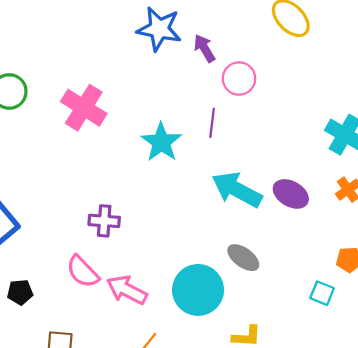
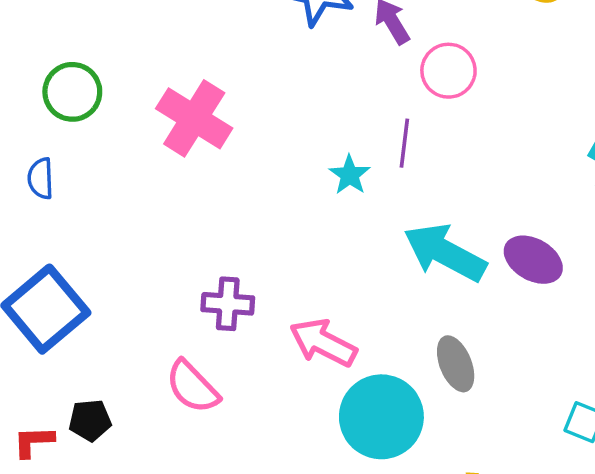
cyan star: (161, 142) -> (350, 175), moved, size x0.6
gray ellipse: (243, 258) -> (456, 364), turned 32
pink arrow: (127, 290) -> (323, 343), moved

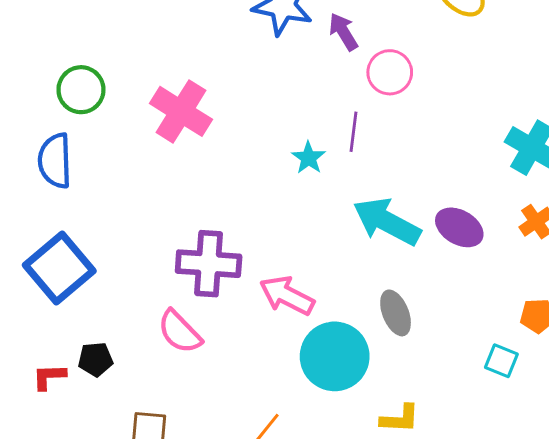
blue semicircle: (41, 178) -> (55, 161), size x1.6
purple cross: (228, 304) -> (209, 264), size x1.5

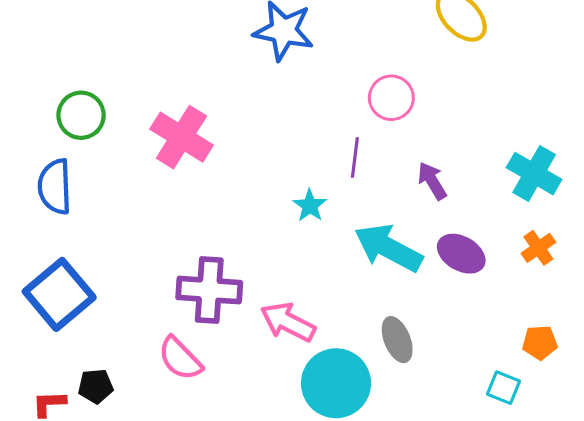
purple arrow: (343, 32) -> (432, 181), moved
cyan star: (309, 158) -> (310, 206), moved

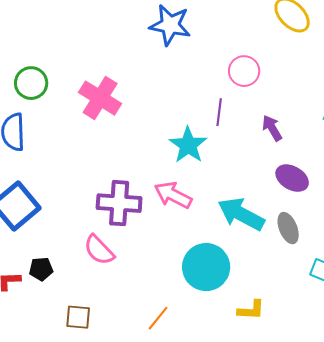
cyan star: (310, 206) -> (188, 145), size x1.6
cyan arrow: (388, 248) -> (241, 214), moved
pink arrow: (288, 322) -> (173, 195), moved
gray ellipse: (397, 340) -> (288, 228), moved

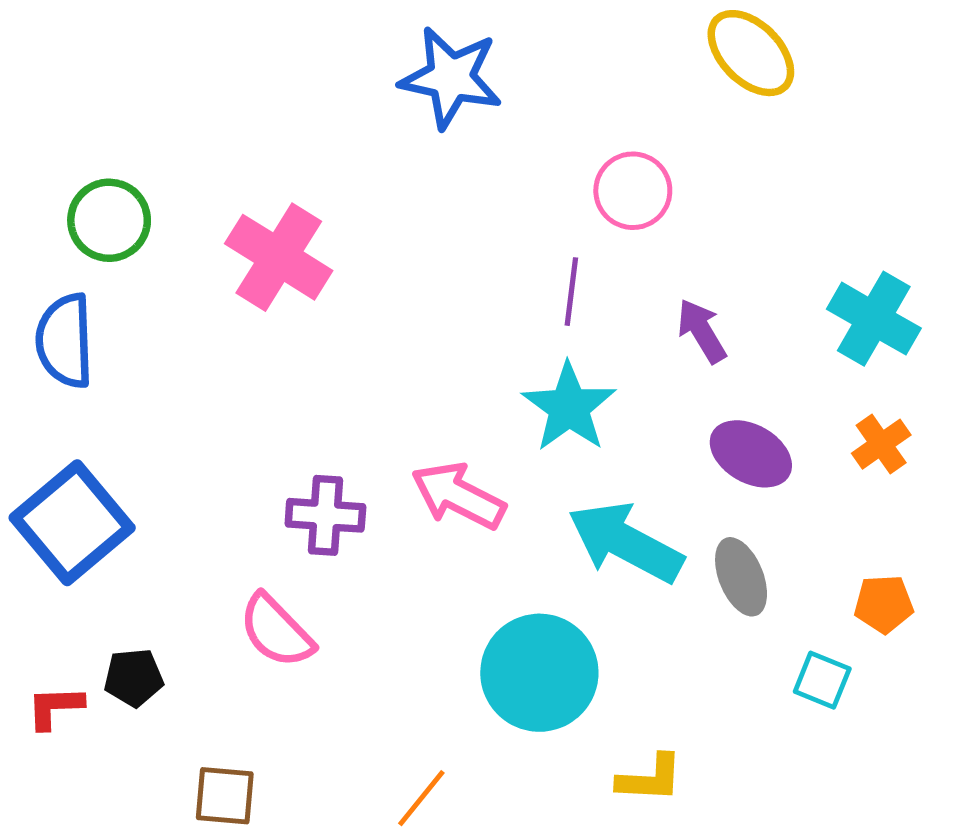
cyan star: (188, 145) -> (569, 407), moved
purple cross: (119, 203) -> (325, 515), size x0.7

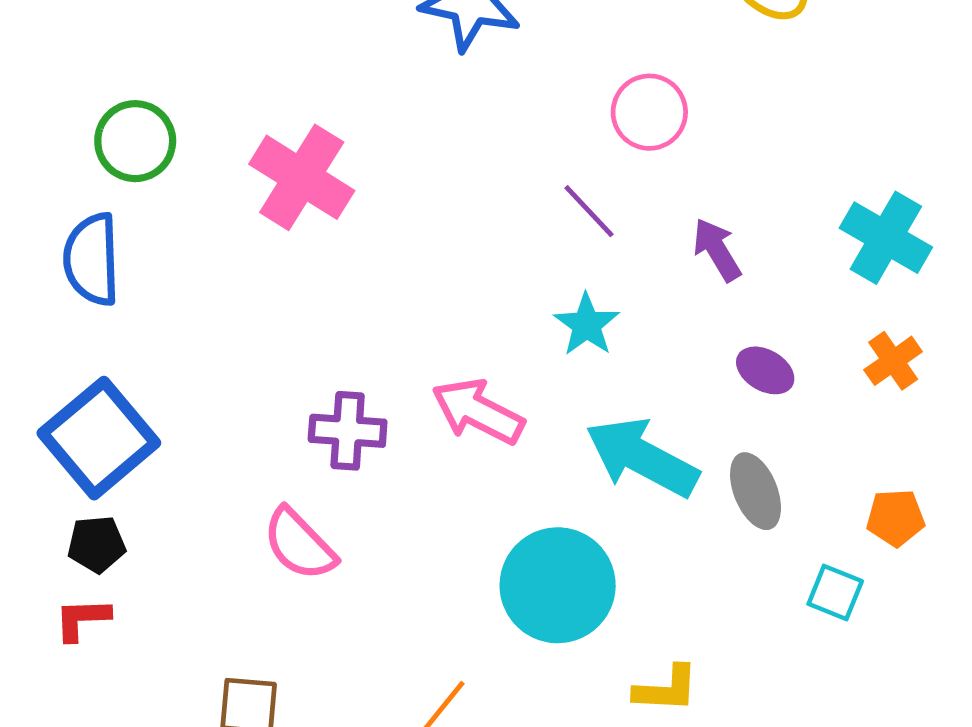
purple line: (571, 292) -> (589, 211), turned -50
cyan star: (569, 407) -> (587, 325), size x0.7
purple ellipse: (751, 454) -> (765, 370), size x0.7
black pentagon: (134, 678) -> (97, 544), moved

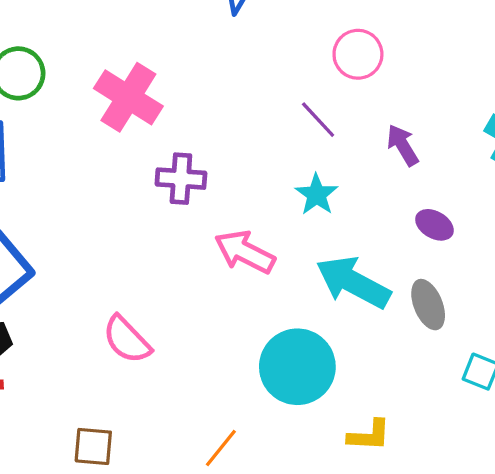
purple cross: (348, 431) -> (181, 179), moved

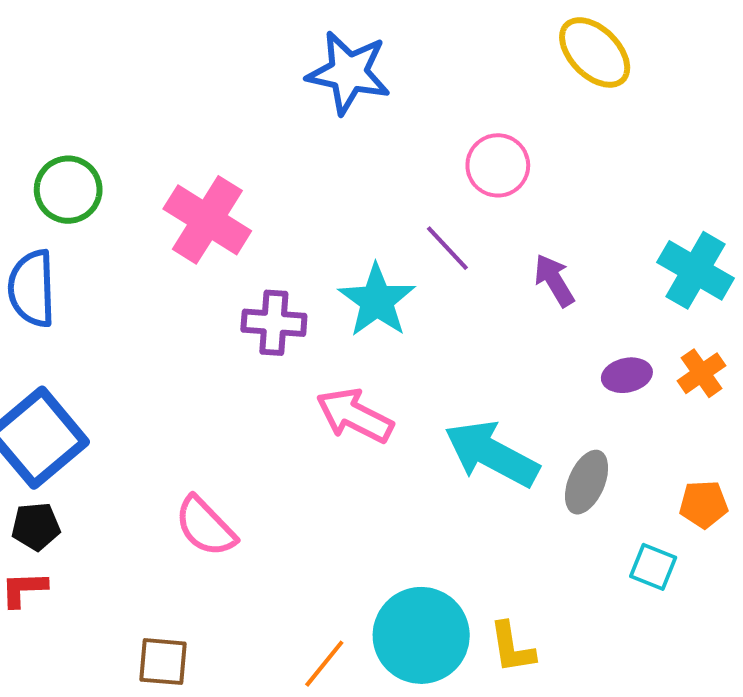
cyan star: (317, 195) -> (377, 301), moved, size x1.4
purple ellipse: (434, 225) -> (627, 375), moved, turned -42
gray ellipse: (428, 305) -> (587, 482), turned 45
cyan circle: (297, 367) -> (421, 635), moved
yellow L-shape: (369, 435) -> (512, 647), turned 78

